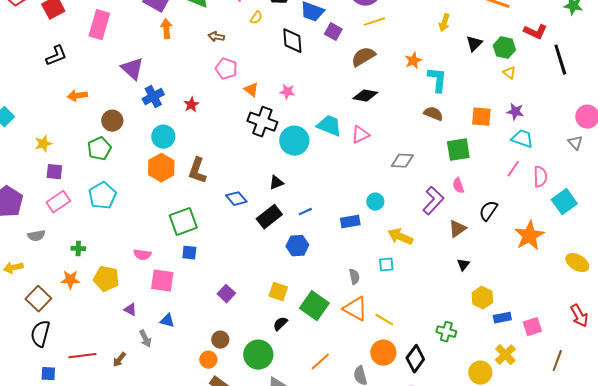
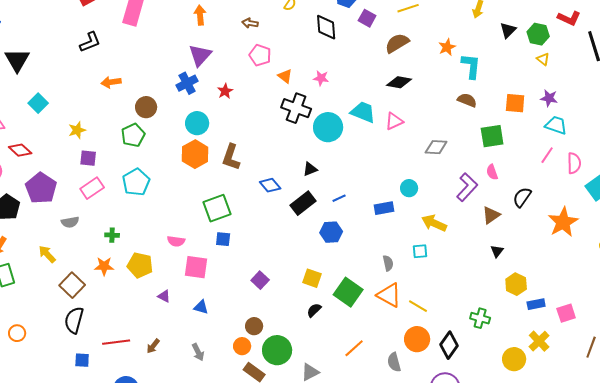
purple triangle: (132, 69) -> (200, 55), moved, turned 30
yellow arrow: (13, 268) -> (47, 254), turned 60
gray arrow: (145, 339) -> (198, 352), moved
green circle: (258, 355) -> (277, 350), moved

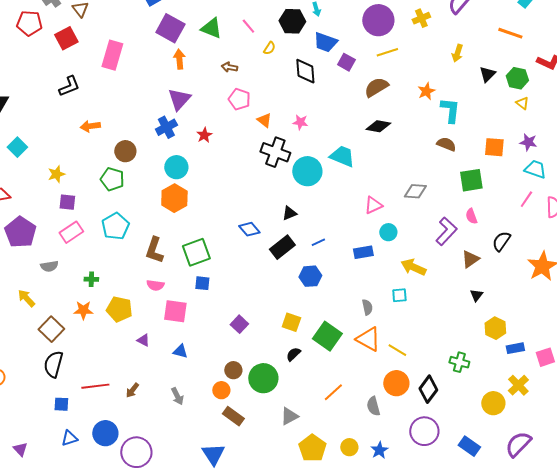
pink triangle: (394, 121) -> (373, 205), moved
green pentagon: (133, 135) -> (112, 179), turned -30
brown L-shape: (231, 157) -> (154, 250), moved
green circle: (277, 350) -> (263, 378), moved

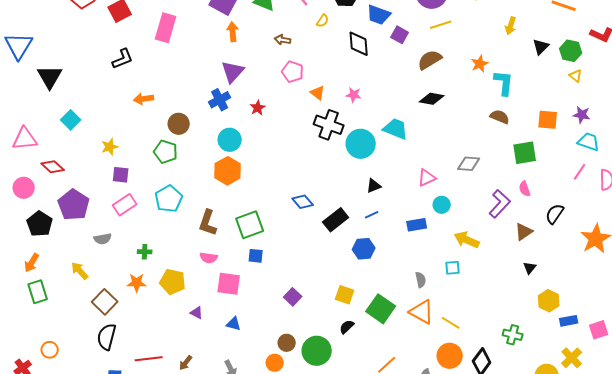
black triangle: (289, 213) -> (374, 186), moved

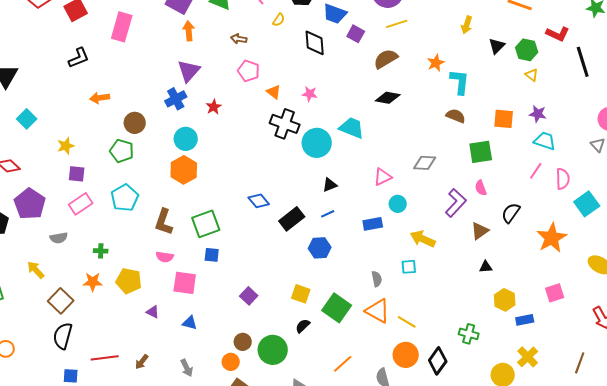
black triangle: (530, 268) -> (486, 267), turned 48
pink square: (599, 330) -> (555, 293), moved

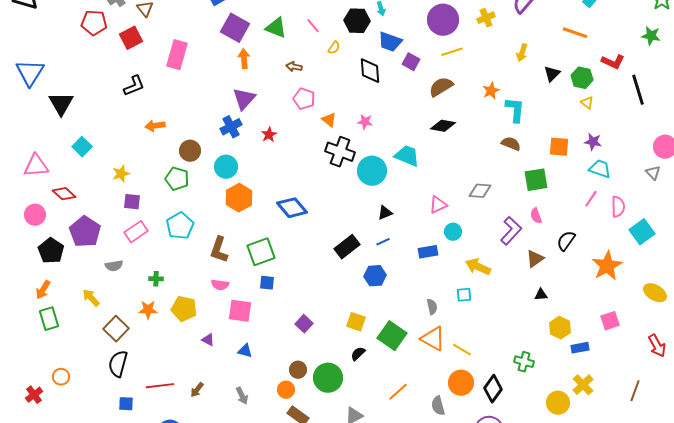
cyan circle: (186, 139) -> (226, 167), moved
blue diamond: (259, 201) -> (292, 208), moved, size x1.4

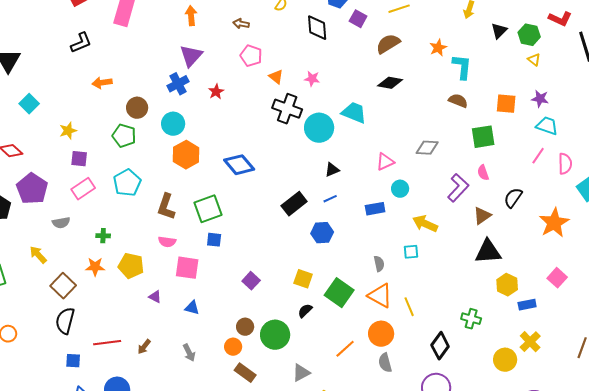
black triangle: (541, 295) -> (488, 252), size x2.0
pink square: (610, 321) -> (557, 278), turned -30
yellow line: (462, 350) -> (409, 307), turned 36
orange circle: (461, 383) -> (381, 334), moved

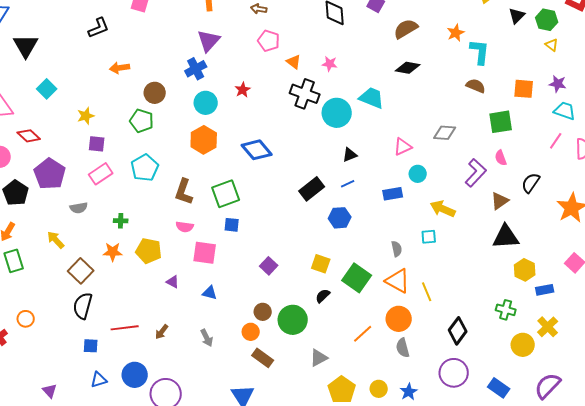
red star: (216, 92) -> (243, 90), moved
cyan circle: (173, 124) -> (206, 103), moved
green cross: (471, 319) -> (506, 310), moved

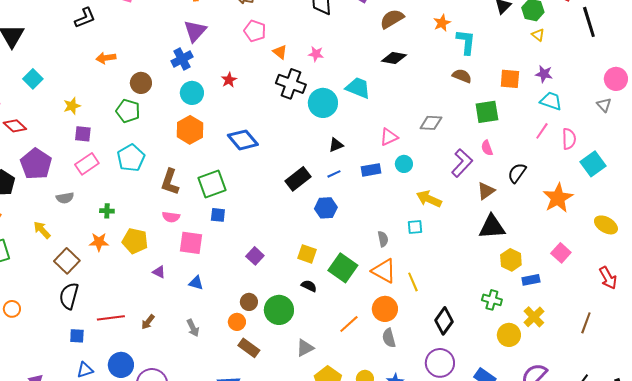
blue rectangle: (393, 194) -> (371, 170), moved
black semicircle: (323, 296) -> (309, 286), turned 70

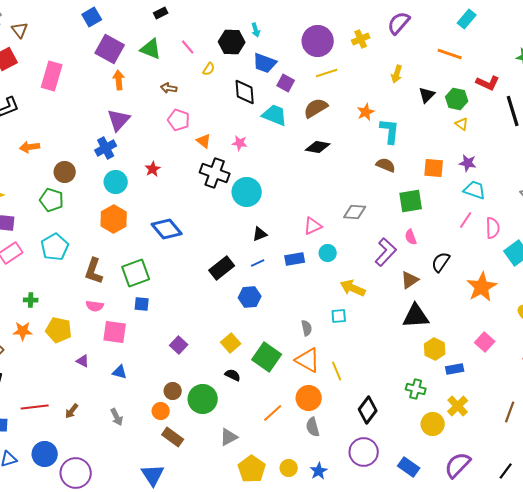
cyan trapezoid: (358, 88) -> (275, 115), moved
yellow square: (307, 254) -> (231, 343), turned 30

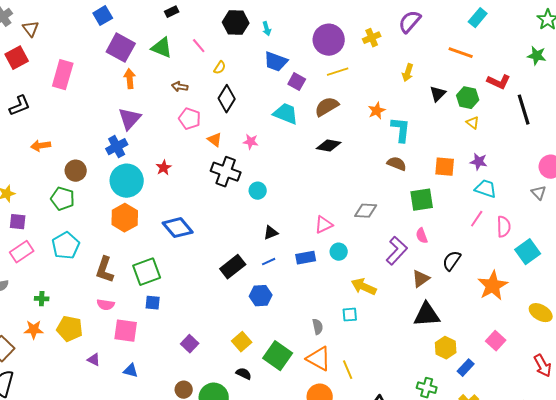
black hexagon: (232, 42) -> (236, 23), moved
black diamond: (245, 92) -> (227, 99), moved, turned 36
cyan circle: (116, 182) -> (127, 181), size x1.4
cyan circle: (247, 192) -> (258, 191), size x0.6
blue rectangle: (455, 369) -> (466, 368), turned -36

